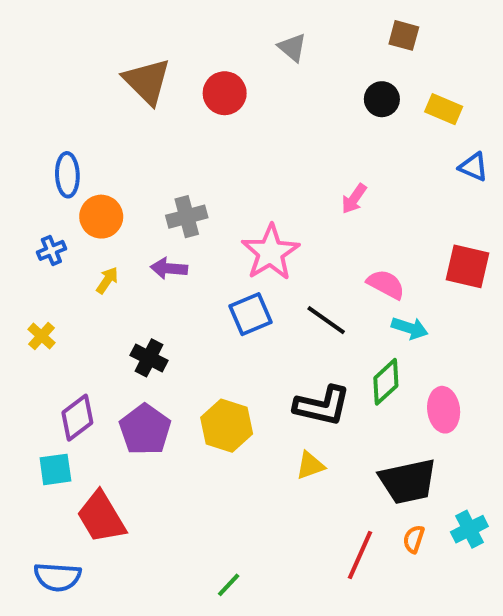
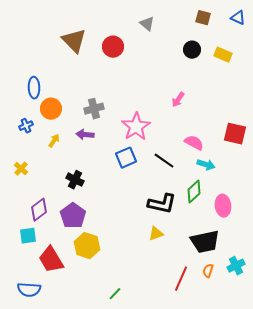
blue triangle: (473, 167) -> (238, 18), moved
yellow hexagon: (227, 426) -> (87, 246), moved

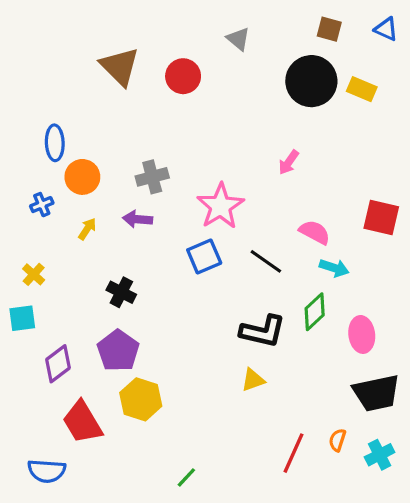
black circle: (192, 50) -> (311, 81), size x1.8
purple diamond: (39, 210) -> (58, 364), moved
cyan square: (28, 236) -> (22, 318), moved
black trapezoid: (205, 242) -> (376, 393), moved
cyan cross: (236, 266) -> (380, 455), moved

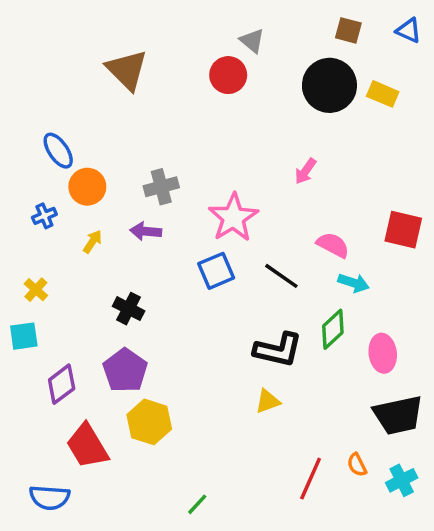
red circle: (183, 76) -> (228, 75), moved
blue ellipse: (55, 143) -> (58, 151), turned -32
orange semicircle: (337, 440) -> (357, 465), turned -45

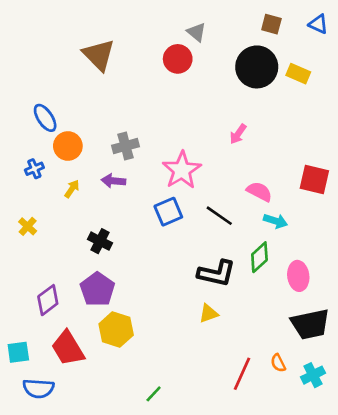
cyan square: (24, 336) -> (18, 352), moved

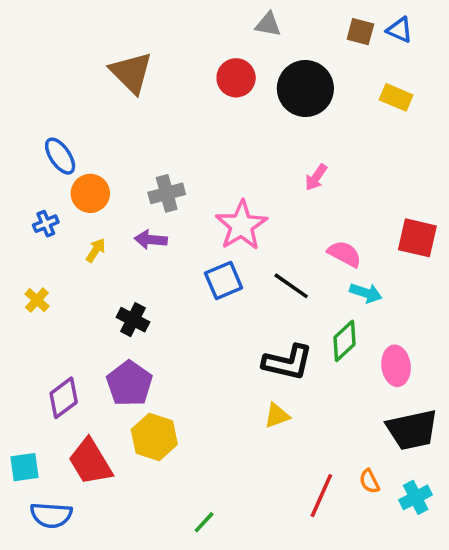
blue triangle: (318, 24) -> (400, 30), moved
gray triangle: (196, 32) -> (268, 25), moved, turned -30
black circle: (257, 67) -> (305, 89), moved

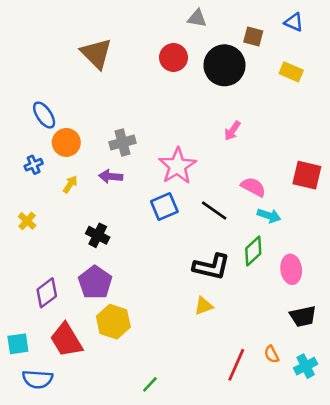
brown square: (360, 32) -> (253, 37), moved
black trapezoid: (412, 430) -> (303, 316), size x0.7

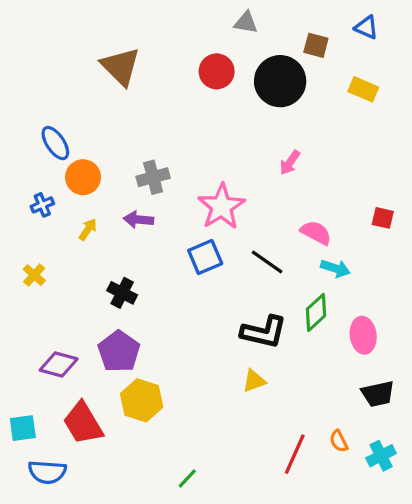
red square: (307, 175) -> (383, 218), size x0.6
purple diamond: (47, 293) -> (59, 365), turned 52

